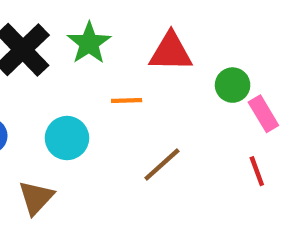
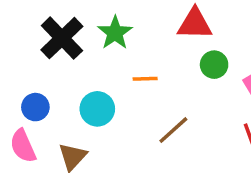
red triangle: (171, 52) -> (195, 24), moved
green circle: (233, 85) -> (214, 65), moved

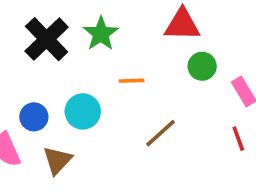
blue circle: (35, 107) -> (34, 117), moved

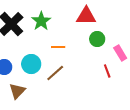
brown line: (161, 133) -> (55, 73), moved
red line: (238, 139) -> (107, 71), moved

